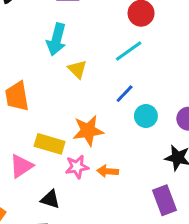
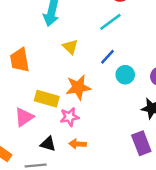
yellow triangle: (77, 69) -> (70, 47), moved
orange arrow: (108, 171) -> (78, 144), moved

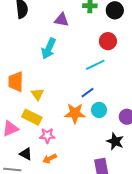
yellow triangle: (70, 47) -> (37, 94), moved
orange star: (78, 87) -> (75, 113), moved
orange arrow: (78, 144) -> (50, 159), turned -40

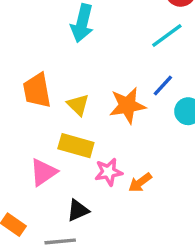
orange star: (75, 113) -> (127, 105), moved
black triangle: (26, 154) -> (78, 210), turned -40
orange arrow: (50, 159) -> (140, 182), moved

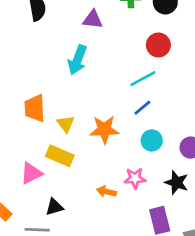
blue line: (163, 85) -> (142, 108), moved
pink star: (108, 172) -> (135, 178), moved
orange arrow: (140, 182) -> (106, 192), turned 42

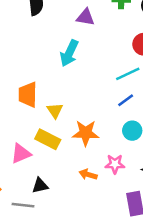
orange star: (104, 130) -> (86, 133), moved

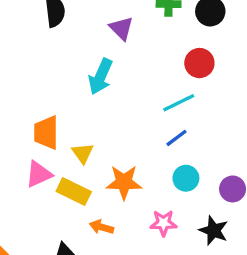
purple triangle: (85, 17) -> (121, 28), turned 36
pink triangle: (21, 154) -> (39, 174), moved
orange arrow: (88, 174) -> (102, 227), moved

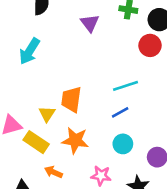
red circle: (199, 63) -> (150, 45), moved
cyan arrow: (101, 77) -> (29, 51), moved
orange trapezoid: (46, 133) -> (71, 99), moved

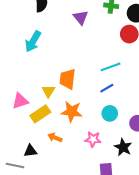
yellow rectangle: (36, 142) -> (40, 114), turned -66

